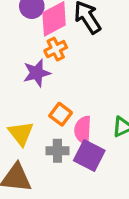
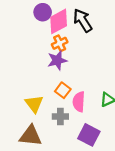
purple star: (37, 73) -> (57, 60), moved
purple square: (89, 155) -> (89, 135), moved

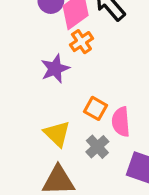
purple star: (57, 60) -> (55, 69), moved
gray cross: (60, 117) -> (97, 147), turned -35

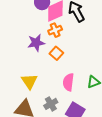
orange square: (96, 108) -> (56, 53), moved
gray cross: (97, 147) -> (51, 104), moved

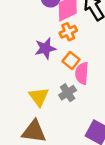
pink semicircle: (68, 82) -> (82, 73), moved
gray cross: (51, 104) -> (68, 93), moved

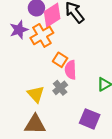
orange cross: (68, 32) -> (42, 35), moved, size x1.5
purple star: (45, 48) -> (19, 30), moved

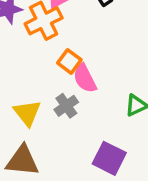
pink semicircle: (71, 70) -> (85, 78), turned -30

